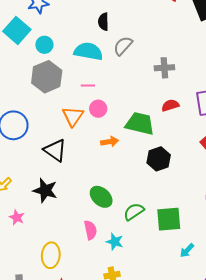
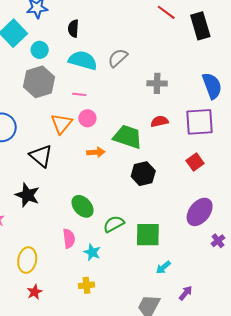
black semicircle: (103, 22) -> (73, 28), moved

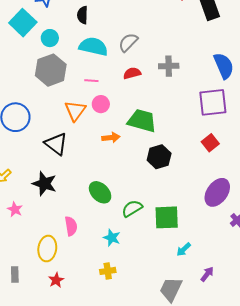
red semicircle: (159, 121) -> (132, 73), moved
pink semicircle: (69, 239) -> (71, 226), moved

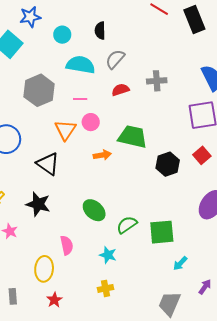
black semicircle: (83, 15) -> (100, 31), moved
cyan circle: (50, 38) -> (62, 35), moved
black hexagon: (159, 157) -> (168, 164), moved

